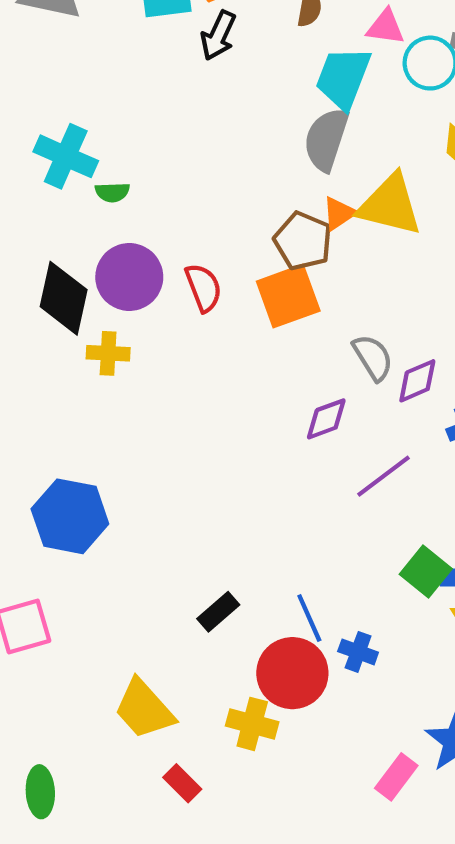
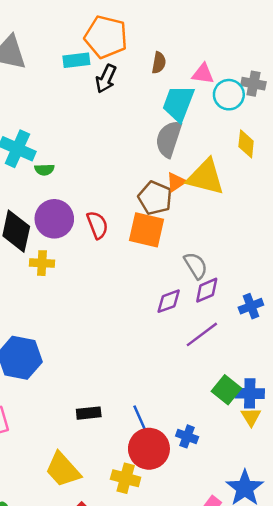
orange square: (288, 296) -> (146, 230), turned 33
purple diamond: (417, 381) -> (207, 290), moved
black rectangle: (218, 612) -> (89, 413), moved, turned 35
blue line: (309, 618) -> (140, 419), moved

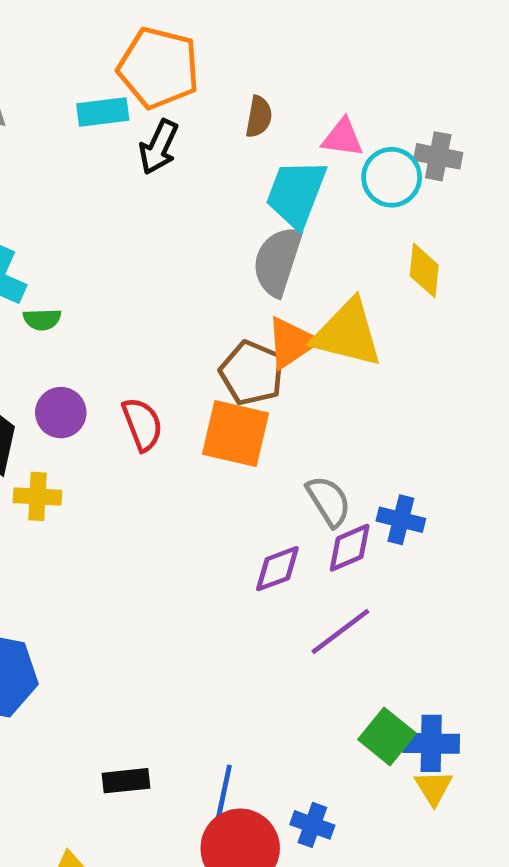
orange triangle: (176, 182) -> (291, 343), size x1.4
purple circle: (54, 219) -> (61, 413), size x0.7
blue cross: (251, 306) -> (401, 520), moved, turned 35
blue line: (140, 419) -> (224, 792), turned 36

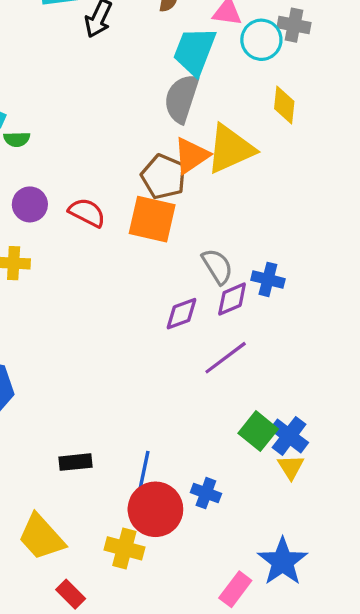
yellow triangle: (347, 333) -> (230, 149), turned -38
red semicircle: (142, 424) -> (87, 213), turned -42
blue cross: (431, 743) -> (289, 436), turned 36

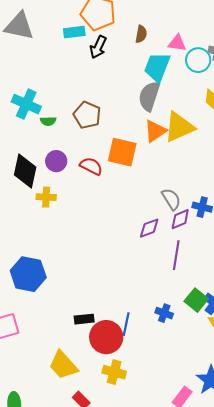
brown pentagon: (164, 177) -> (87, 115), moved
orange square: (152, 219) -> (122, 152), moved
purple line: (226, 358) -> (176, 255), turned -44
blue cross: (206, 493) -> (164, 313), moved
red circle: (155, 509) -> (106, 337), moved

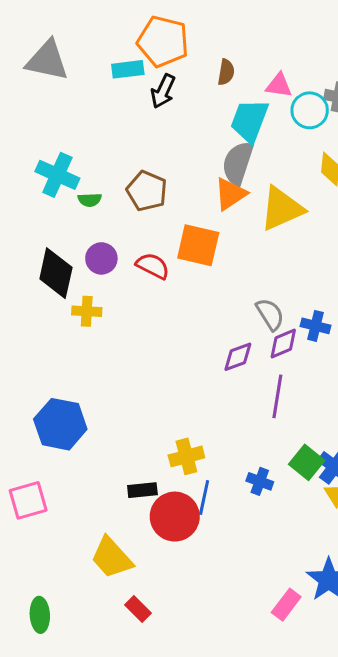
orange triangle: (155, 131) -> (230, 194), moved
yellow cross: (114, 372) -> (186, 456), moved, turned -30

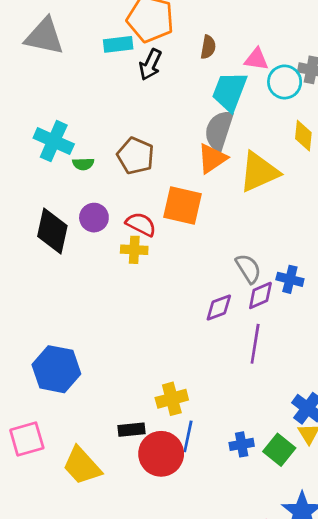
yellow cross: (87, 311) -> (134, 250), moved
green square: (307, 462) -> (279, 450), moved
blue cross: (260, 481) -> (242, 444), moved, turned -30
yellow trapezoid: (112, 558) -> (82, 466), moved

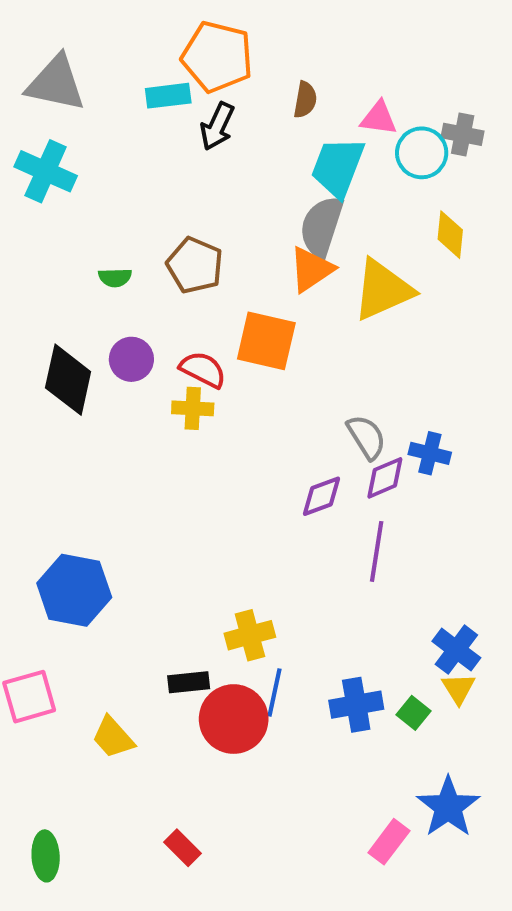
cyan cross: (54, 141) -> (46, 171), moved
blue cross: (242, 444) -> (356, 705), size x1.4
green square: (279, 450) -> (413, 713), size x0.7
yellow trapezoid: (82, 466) -> (113, 737), size x0.7

